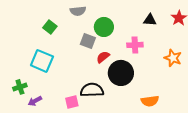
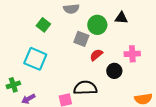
black triangle: (150, 20) -> (121, 18), moved
pink cross: (135, 45) -> (132, 54), moved
black circle: (121, 73) -> (114, 71), size x0.6

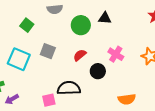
gray square: (81, 39) -> (48, 51), moved
pink cross: (132, 54) -> (116, 54), turned 35

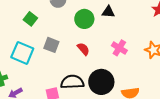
red semicircle: (80, 55) -> (83, 49), turned 88
black circle: (98, 71) -> (101, 82), moved, size x1.6

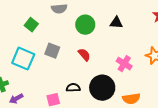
black triangle: (108, 12) -> (116, 23), moved
pink cross: (119, 48) -> (124, 64), moved
black semicircle: (72, 82) -> (73, 88), size x0.6

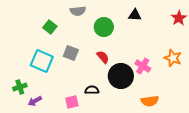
black triangle: (116, 23) -> (135, 15), moved
black circle: (102, 88) -> (121, 76), moved

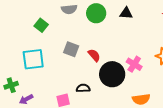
green circle: (104, 27) -> (96, 13), moved
gray square: (71, 53) -> (71, 49), moved
cyan square: (42, 61) -> (33, 59), turned -30

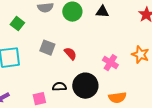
black circle: (112, 74) -> (85, 86), moved

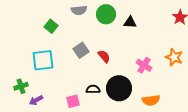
black triangle: (102, 12) -> (130, 22), moved
gray square: (47, 48) -> (81, 50), turned 35

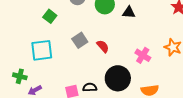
green cross: (21, 86) -> (20, 76), turned 32
black semicircle: (93, 89) -> (90, 87), moved

